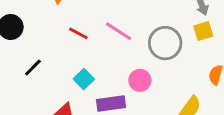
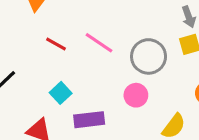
pink circle: (140, 80) -> (136, 95), moved

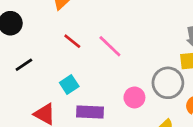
gray circle: (149, 56) -> (168, 83), moved

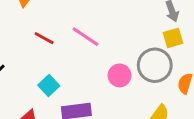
pink circle: (134, 97) -> (120, 75), moved

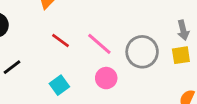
gray circle: (155, 65) -> (142, 52), moved
pink circle: (120, 75) -> (106, 78), moved

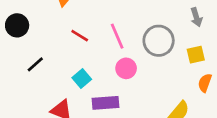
pink line: (99, 44) -> (117, 36), turned 30
yellow square: (181, 55) -> (196, 55), moved

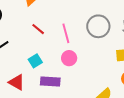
gray circle: (159, 41) -> (98, 26), moved

